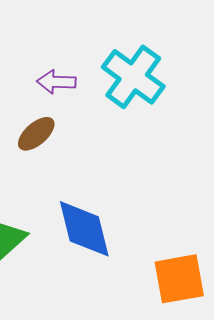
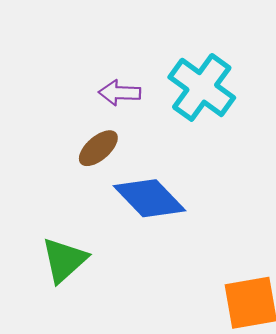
blue diamond: (84, 229) -> (150, 198), moved, turned -30

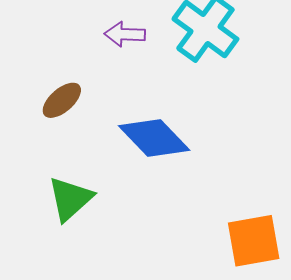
brown ellipse: (98, 148) -> (62, 100), moved

